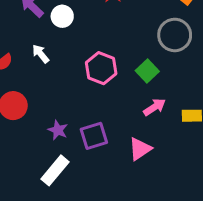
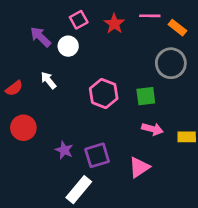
green square: (147, 71) -> (146, 96), turned 36
pink arrow: (154, 107) -> (152, 129), turned 48
white rectangle: (55, 170) -> (79, 190), moved

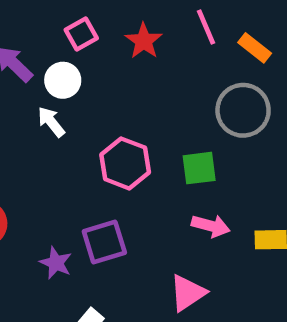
pink line: (150, 16) -> (206, 27), turned 66
white arrow: (48, 80) -> (51, 122), moved
purple square: (97, 155) -> (104, 242), moved

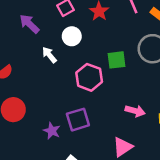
white circle: (63, 80) -> (72, 36), moved
green square: (199, 168) -> (116, 60), moved

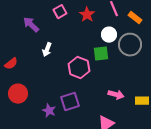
white circle: (72, 36) -> (109, 35), moved
white arrow: (49, 55) -> (47, 50), turned -120

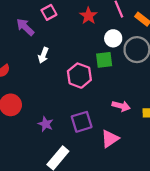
pink square: (60, 12) -> (49, 12), moved
purple square: (70, 102) -> (82, 122), moved

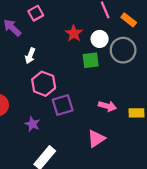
red star: (88, 16) -> (74, 33), moved
pink hexagon: (79, 76) -> (44, 84), moved
purple square: (82, 122) -> (63, 105), moved

